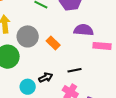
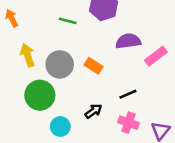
pink rectangle: (102, 46) -> (156, 56), turned -30
cyan circle: (28, 87) -> (60, 127), moved

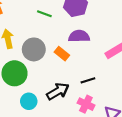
purple semicircle: (128, 41) -> (79, 36), moved
black arrow: (93, 111) -> (58, 91), size x1.5

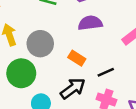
orange rectangle: (62, 54) -> (77, 58), moved

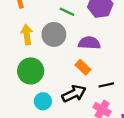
purple semicircle: (90, 23) -> (89, 43), moved
gray circle: (40, 44) -> (54, 34), moved

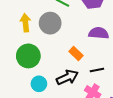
purple semicircle: (89, 43) -> (99, 33), moved

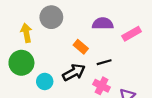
yellow arrow: (25, 23) -> (26, 33), moved
green circle: (28, 56) -> (21, 63), moved

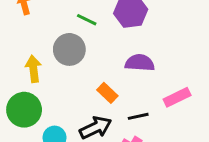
pink rectangle: (132, 34) -> (177, 97), moved

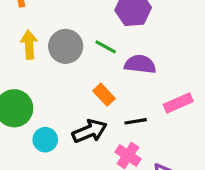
green line: (87, 20) -> (106, 47), moved
yellow arrow: (33, 69) -> (29, 45), moved

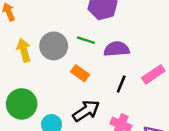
orange rectangle: (104, 95) -> (80, 73), moved
black line: (136, 121) -> (121, 84), moved, turned -48

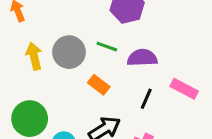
pink rectangle: (153, 74) -> (184, 89), turned 60

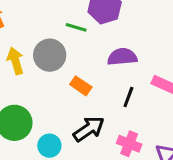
green line: (107, 47) -> (76, 27), moved

